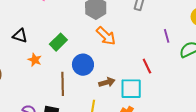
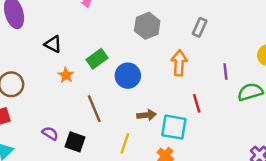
orange arrow: (106, 36) -> (179, 63), moved, turned -140
blue circle: (83, 65) -> (128, 76), moved
brown line: (63, 84) -> (94, 109), turned -30

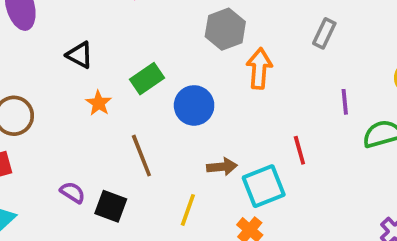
gray rectangle: (200, 27) -> (324, 33), moved
orange arrow: (179, 63) -> (259, 68), moved
cyan square: (174, 127) -> (264, 186), turned -32

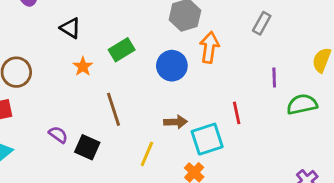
blue circle: (194, 105) -> (172, 66), moved

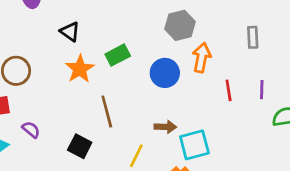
gray rectangle: (262, 23) -> (253, 37), turned -35
orange star: (83, 66) -> (80, 69), size x1.5
red line: (237, 113) -> (229, 90), moved
purple semicircle: (58, 135) -> (31, 130), moved

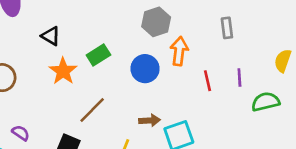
brown line: (107, 111) -> (92, 110), turned 64

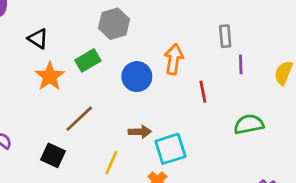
gray hexagon: (156, 22) -> (114, 24), moved
purple line: (239, 78) -> (241, 64), moved
green semicircle: (266, 102) -> (249, 124), moved

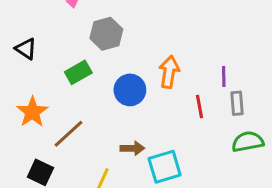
gray rectangle: (225, 36) -> (237, 103), moved
purple line: (241, 64) -> (224, 77), moved
orange star: (50, 76) -> (32, 112), moved

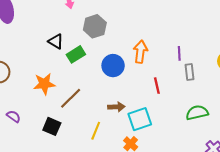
black triangle: (26, 49) -> (56, 41), moved
red line: (200, 107) -> (157, 86), moved
orange star: (32, 112) -> (44, 84), turned 30
green semicircle: (248, 142) -> (197, 113), moved

